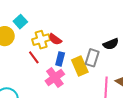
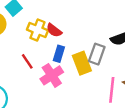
yellow cross: (41, 40) -> (37, 30), turned 36
red line: (34, 57) -> (27, 61), moved

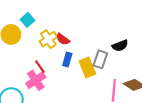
yellow cross: (37, 30) -> (48, 39), turned 36
pink cross: (52, 75) -> (36, 80), moved

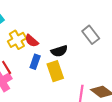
black semicircle: (120, 46) -> (59, 51), moved
gray rectangle: (100, 59) -> (91, 35), moved, turned -60

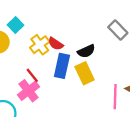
blue rectangle: (35, 62) -> (62, 66), size x1.5

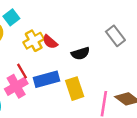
blue rectangle: (62, 66) -> (47, 79), moved, turned 55
yellow rectangle: (85, 73) -> (75, 89), moved

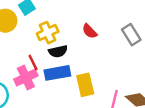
red semicircle: (50, 42) -> (90, 31), moved
black semicircle: (80, 53) -> (58, 51), moved

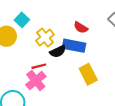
red line: (33, 63) -> (39, 66), turned -64
blue rectangle: (57, 73) -> (74, 46), moved, turned 35

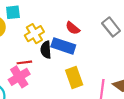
cyan square: (22, 20) -> (13, 12), turned 32
black semicircle: (58, 51) -> (46, 50), turned 105

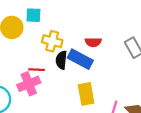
red semicircle: (73, 28) -> (93, 42), turned -48
yellow cross: (34, 34) -> (52, 41), turned 36

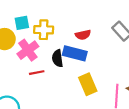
yellow cross: (52, 41) -> (44, 30), moved
pink cross: (29, 84) -> (28, 50), moved

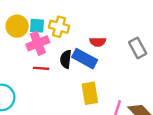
cyan square: (22, 23) -> (37, 26), moved

